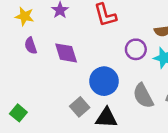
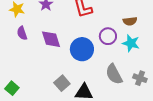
blue circle: (104, 81) -> (82, 49), moved

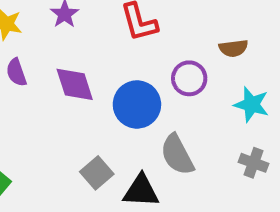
cyan star: (131, 43) -> (251, 104), moved
gray semicircle: (114, 74) -> (177, 155), moved

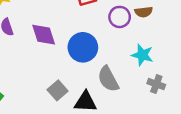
purple circle: (189, 78) -> (120, 17), moved
cyan star: (251, 104) -> (142, 55), moved

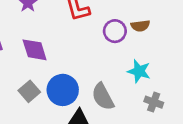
blue circle: (83, 47) -> (63, 90), moved
gray square: (58, 90) -> (29, 91), moved

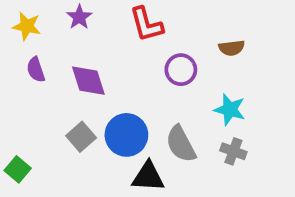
purple circle: (115, 31) -> (181, 70), moved
gray cross: (154, 102) -> (233, 151), moved

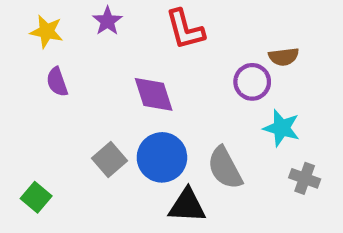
purple circle: (181, 70) -> (252, 82), moved
purple diamond: (88, 81) -> (154, 94), moved
gray cross: (233, 151) -> (305, 178), moved

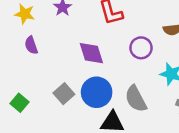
purple circle: (252, 82) -> (141, 48), moved
green square: (36, 197) -> (19, 103), moved

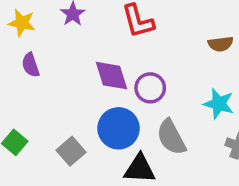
purple circle: (141, 48) -> (150, 88), moved
gray square: (64, 94) -> (71, 151), moved

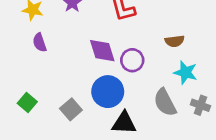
brown semicircle: (221, 44) -> (175, 41), moved
gray semicircle: (171, 137) -> (165, 102), moved

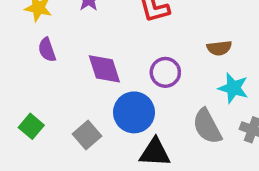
purple diamond: (102, 51) -> (104, 69), moved

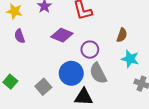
brown semicircle: (219, 48) -> (122, 35), turned -64
purple diamond: (104, 69) -> (62, 35), moved, turned -50
gray semicircle: (207, 126) -> (98, 73), moved

